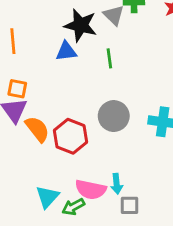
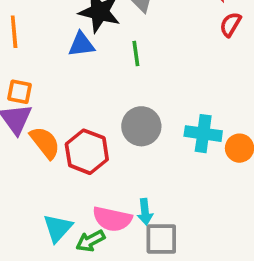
gray square: (130, 205) -> (161, 239), size x1.4

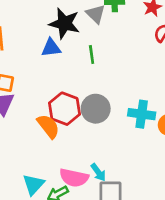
orange semicircle: (45, 143) -> (48, 126), moved
red hexagon: (87, 152) -> (65, 109), moved
cyan arrow: (145, 212) -> (98, 172), turned -30

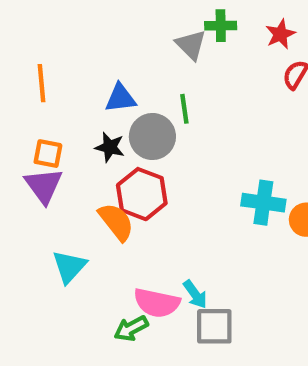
black star: (65, 23) -> (110, 147), moved, size x0.6
gray circle: (96, 109) -> (152, 137), moved
cyan triangle: (33, 184) -> (69, 267), moved

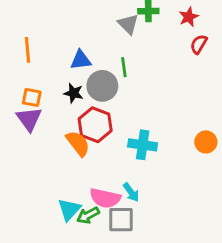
cyan cross: (263, 203) -> (143, 145), moved
cyan triangle: (69, 267) -> (69, 210), moved
gray square: (214, 326) -> (121, 220), moved

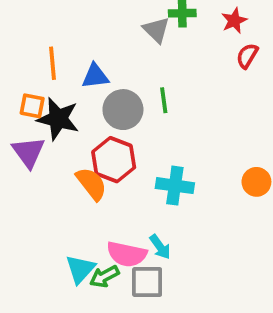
orange line: (28, 50) -> (53, 63), moved
green line: (124, 67) -> (164, 100), moved
black star: (74, 93) -> (58, 119), moved, size x1.6
orange square: (32, 97) -> (32, 106), moved

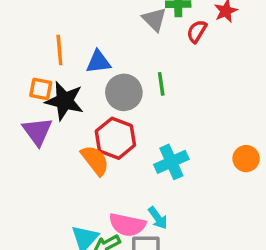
red semicircle: (247, 56) -> (197, 31), moved
cyan cross: (175, 186) -> (171, 162), turned -32

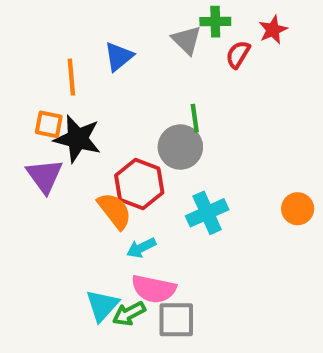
blue triangle: (98, 62) -> (119, 57), moved, turned -32
gray circle: (124, 92) -> (180, 147), moved
cyan arrow: (158, 218) -> (141, 248), moved, turned 100

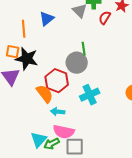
cyan arrow: (141, 248) -> (58, 112), turned 32

